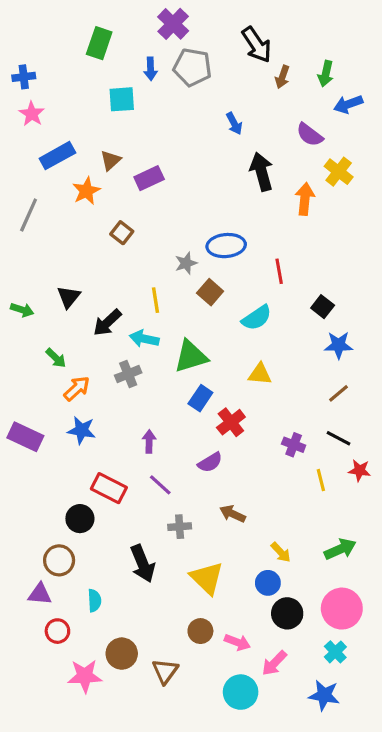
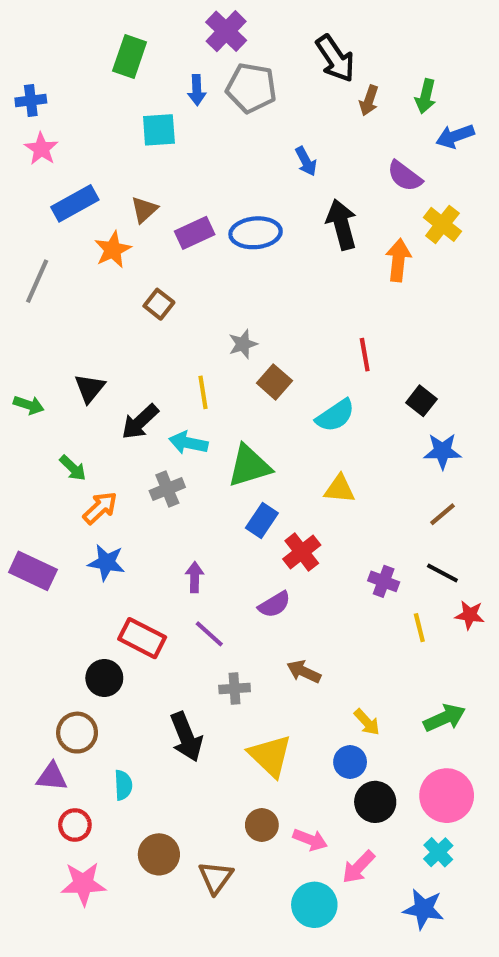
blue ellipse: (226, 246) -> (256, 233), moved
pink star: (85, 676) -> (83, 884), moved

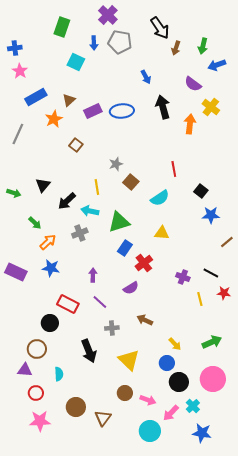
cyan square: (159, 130) -> (76, 62), turned 30
brown line: (442, 514) -> (227, 242), moved
cyan cross: (438, 852) -> (193, 406), moved

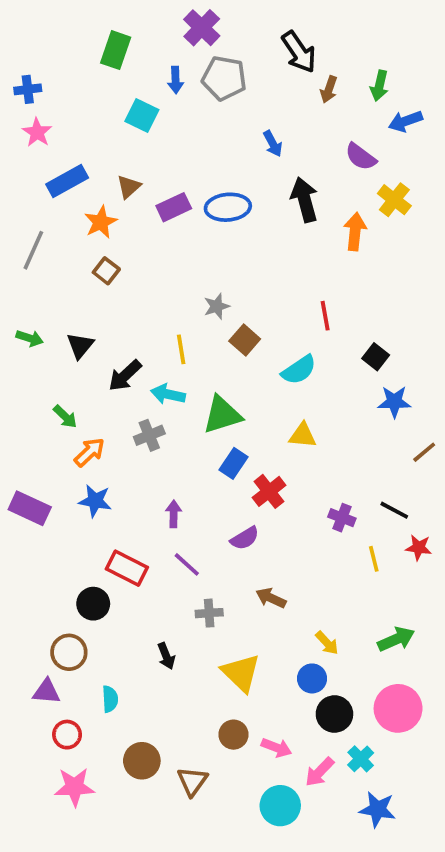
brown square: (76, 145) -> (106, 271), moved
green arrow: (14, 193) -> (30, 338), moved
black arrow: (89, 351) -> (166, 656), size x0.6

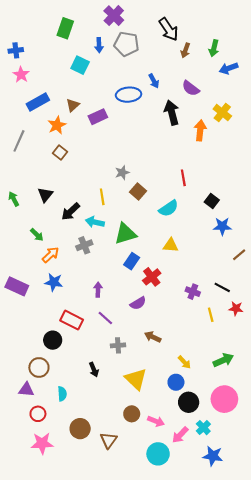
purple semicircle: (361, 157) -> (191, 88), moved
blue ellipse: (228, 207) -> (129, 95), moved
green arrow: (30, 338) -> (14, 199), moved, turned -136

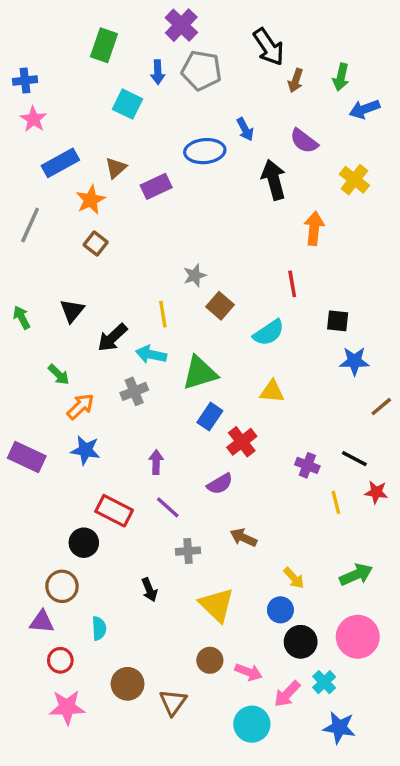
orange arrow: (200, 130) -> (314, 228), moved
black square: (212, 201) -> (338, 321), turned -32

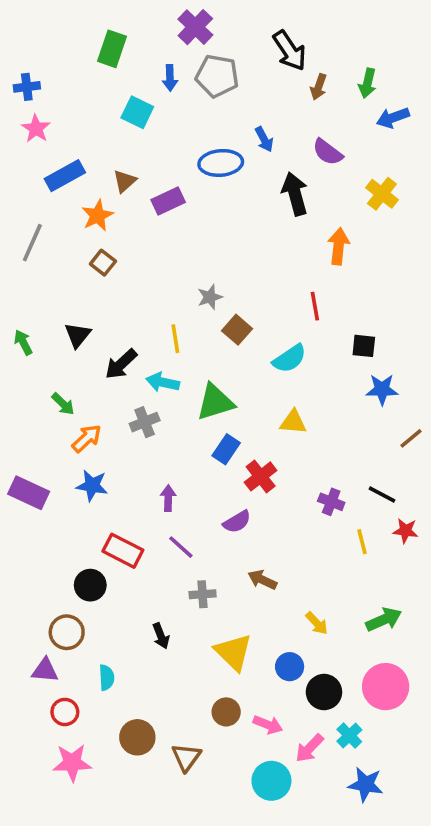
blue circle: (280, 610) -> (290, 667), moved

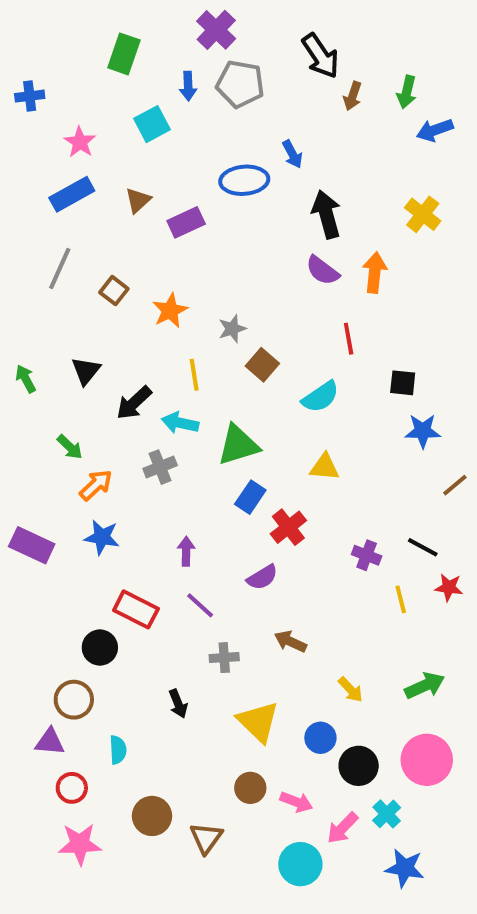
cyan square: (137, 112) -> (152, 124), turned 36
pink star: (36, 129) -> (80, 142), moved
purple semicircle: (328, 152) -> (322, 270), moved
orange star: (97, 216) -> (170, 311), moved
gray line: (32, 243) -> (60, 268), moved

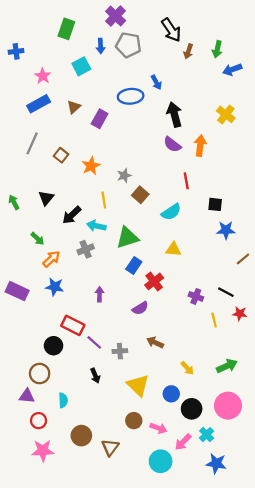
purple rectangle: (186, 222) -> (100, 119), turned -36
purple line: (200, 605) -> (94, 342), moved

